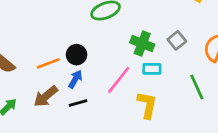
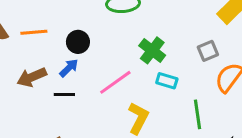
gray square: (177, 40) -> (208, 51), moved
orange line: (48, 63) -> (34, 32), moved
cyan rectangle: (152, 69) -> (167, 81), moved

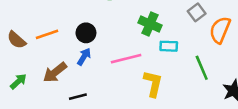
pink line: (115, 82) -> (126, 59), turned 36
black line: (64, 94) -> (78, 97), moved

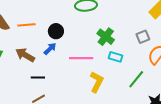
green line: (202, 68) -> (136, 79), turned 48
brown arrow: (55, 72) -> (25, 55), turned 54

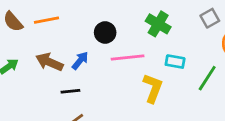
black circle: (56, 31) -> (105, 32), moved
blue arrow: (50, 49) -> (80, 61), moved
cyan rectangle: (115, 57) -> (175, 62), moved

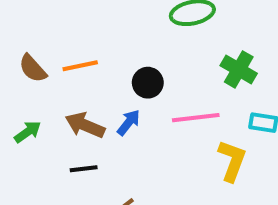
black circle: (105, 32) -> (148, 83), moved
black line: (70, 91) -> (84, 169), moved

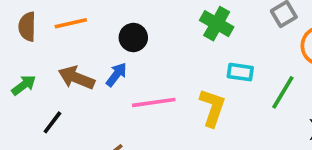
brown semicircle: (33, 68) -> (27, 27), turned 44
pink line: (196, 118) -> (154, 102), moved
black line: (84, 169) -> (52, 122), moved, turned -45

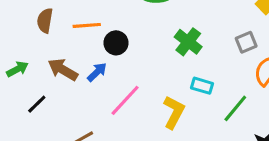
orange line: (71, 23) -> (87, 25), moved
brown semicircle: (27, 27) -> (45, 21), moved
pink line: (154, 102) -> (125, 100), turned -48

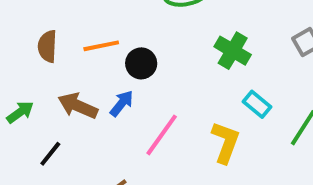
cyan rectangle: (202, 86) -> (257, 104), turned 30

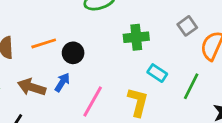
green cross: (233, 51) -> (136, 37), turned -30

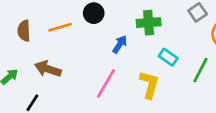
black circle: (73, 53) -> (94, 13), moved
blue arrow: (62, 82) -> (120, 44), moved

